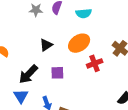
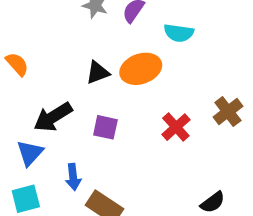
orange ellipse: (79, 43) -> (141, 69), moved
red cross: (95, 63) -> (176, 127), turned -35

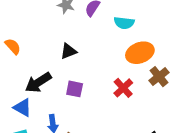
orange ellipse: (141, 69) -> (140, 53), moved
blue triangle: (30, 153) -> (23, 108), turned -42

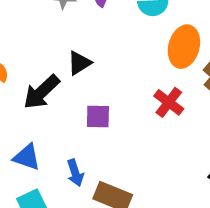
orange ellipse: (140, 53) -> (184, 47), turned -44
black arrow: (38, 82) -> (41, 92), moved

